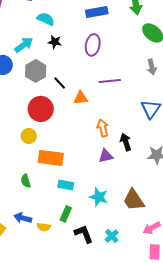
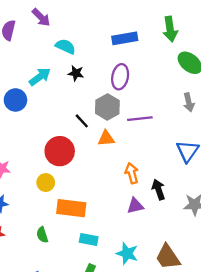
gray hexagon: (36, 71) -> (107, 107), moved

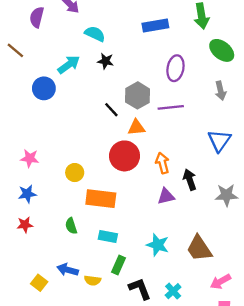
purple ellipse: (120, 77) -> (175, 68), moved
red circle: (60, 151) -> (124, 156), moved
cyan rectangle: (89, 239) -> (108, 237), moved

